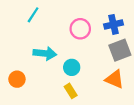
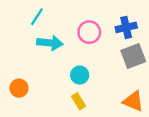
cyan arrow: (45, 53) -> (50, 43), moved
orange triangle: (115, 79) -> (133, 101), moved

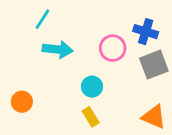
blue cross: (126, 27) -> (146, 32), turned 30
pink circle: (89, 32) -> (113, 48), moved

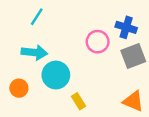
cyan arrow: (58, 49) -> (34, 52), moved
cyan circle: (92, 87) -> (56, 75), moved, size x1.5

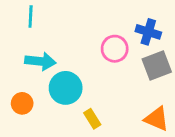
cyan line: (37, 17) -> (31, 16), moved, turned -30

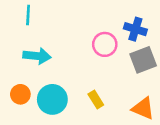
cyan circle: (66, 88) -> (52, 99), moved
yellow rectangle: (92, 119) -> (96, 99), moved

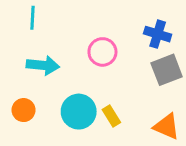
pink circle: (105, 44) -> (102, 52), moved
cyan circle: (52, 99) -> (79, 112), moved

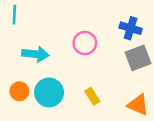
cyan line: (32, 18) -> (14, 15), moved
cyan circle: (79, 112) -> (49, 92), moved

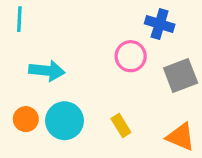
blue cross: (131, 28) -> (160, 24), moved
pink circle: (85, 43) -> (131, 56), moved

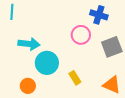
orange circle: (26, 119) -> (28, 86), moved
cyan circle: (64, 121) -> (47, 63), moved

